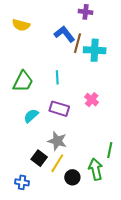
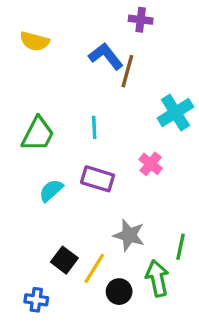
cyan cross: (95, 50) -> (175, 113), moved, turned -35
gray star: (57, 141) -> (129, 235), moved

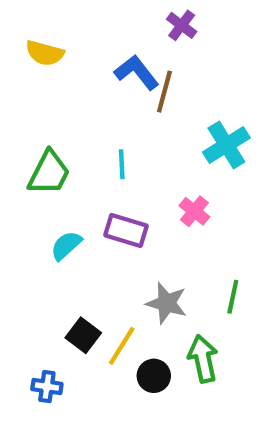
purple cross: (141, 20) -> (182, 25), turned 30
green line: (180, 247) -> (233, 297), moved

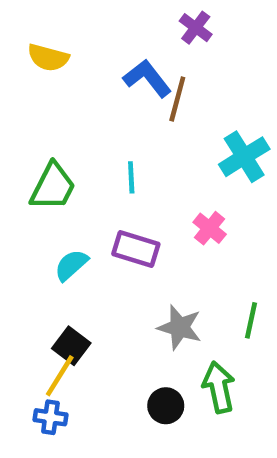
black square: (83, 335) -> (71, 346), moved
yellow line: (122, 346) -> (60, 376), moved

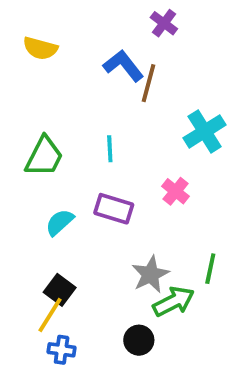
gray star: (180, 327) -> (150, 274), turned 30
green arrow: (219, 387) -> (174, 301), moved, turned 75
blue cross: (50, 417) -> (62, 350), moved

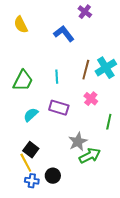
yellow semicircle: (40, 48) -> (21, 25), turned 48
brown line: (149, 83) -> (86, 70), moved
green line: (210, 269) -> (109, 122), moved
yellow line: (50, 315) -> (26, 163), turned -60
black circle: (139, 340) -> (53, 176), moved

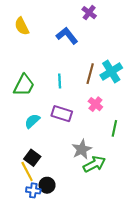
black circle: (53, 176) -> (47, 185), moved

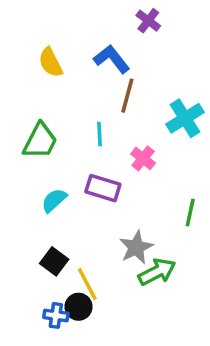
yellow semicircle: (22, 26) -> (51, 62), moved
brown line: (90, 74) -> (127, 96), moved
pink cross: (95, 104) -> (143, 158), moved
yellow line: (27, 171) -> (87, 284), moved

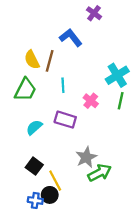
yellow semicircle: (51, 62) -> (32, 60), moved
brown line: (127, 96) -> (50, 61), moved
green line: (190, 213) -> (121, 101), moved

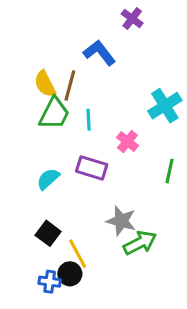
green trapezoid: (25, 90) -> (54, 113), moved
green line: (121, 101) -> (170, 171), moved
gray star: (86, 157) -> (121, 221), turned -30

